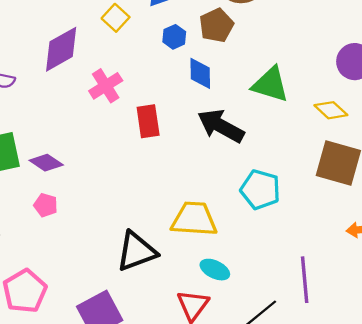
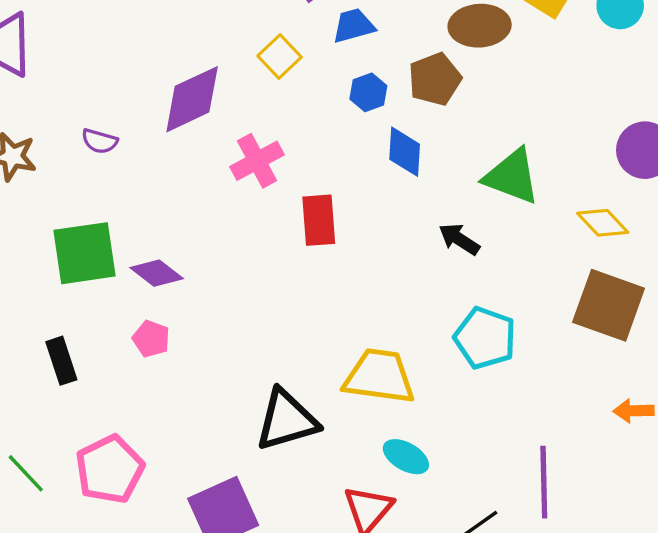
black arrow: (221, 126) -> (459, 239), moved, size x0.6

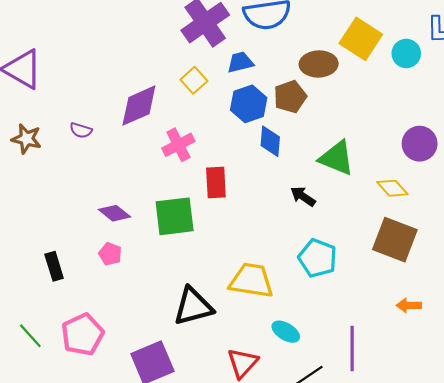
blue hexagon: (368, 92) -> (249, 104), size x1.6
green square: (84, 253) -> (175, 216), moved
cyan ellipse: (406, 457) -> (286, 332), moved

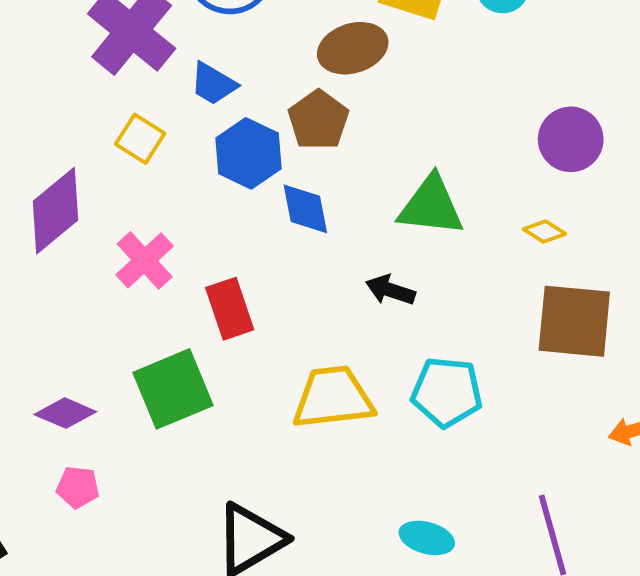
blue trapezoid: (240, 62) -> (213, 84), turned -120
yellow diamond: (392, 188) -> (545, 232), size x0.7
yellow trapezoid: (251, 281) -> (333, 398), moved

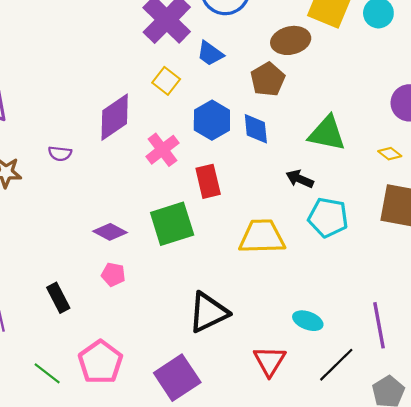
blue hexagon: (249, 153) -> (212, 120), moved
cyan pentagon: (447, 392) -> (328, 217), moved

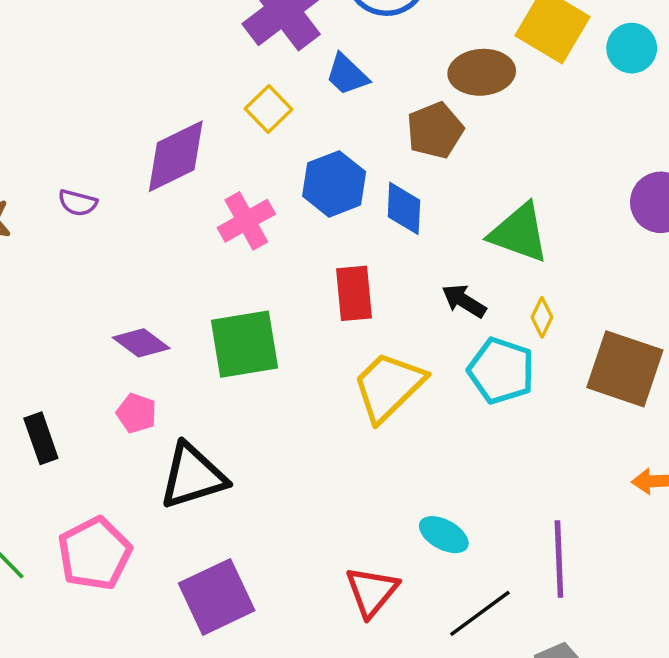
yellow diamond: (390, 154) -> (542, 317), moved, turned 70
red rectangle: (208, 181) -> (354, 293), moved
yellow trapezoid: (262, 237) -> (388, 386), turned -51
black triangle: (208, 312) -> (193, 476), moved

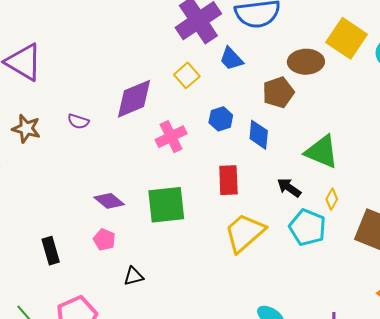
blue hexagon: (334, 184) -> (221, 119), size x0.7
black triangle: (193, 476) -> (133, 276), size x0.5

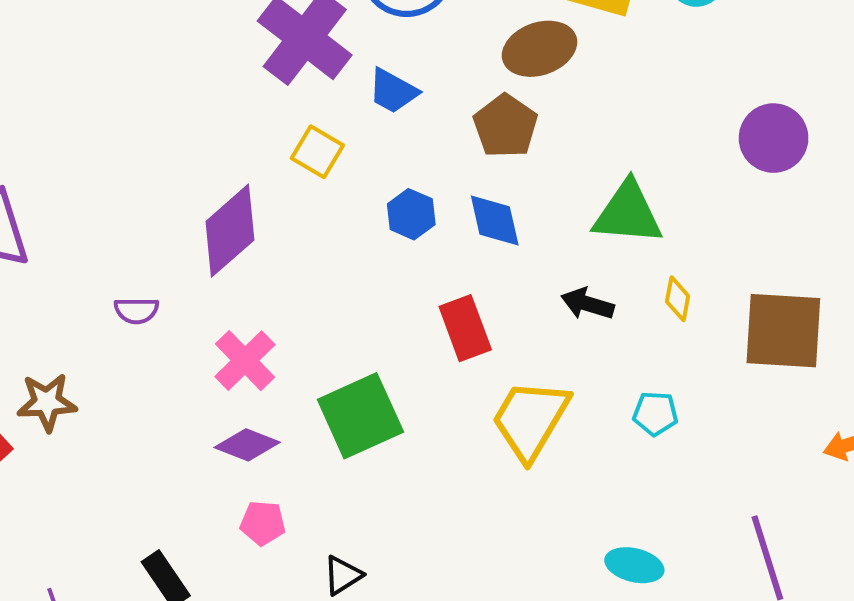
brown star: (26, 129) -> (47, 402), moved
pink cross: (171, 137) -> (245, 361), moved
cyan pentagon: (307, 227) -> (655, 413), moved, size x0.6

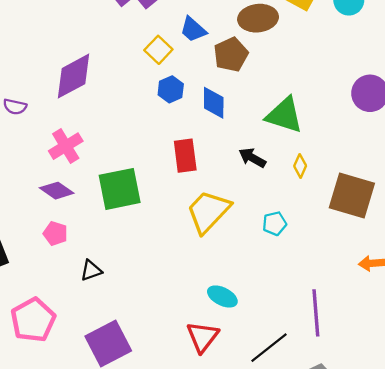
blue trapezoid: (393, 91) -> (193, 29), moved
yellow square: (317, 152) -> (158, 50), moved
cyan pentagon: (655, 413) -> (275, 223), turned -30
cyan ellipse: (634, 565) -> (222, 296), moved

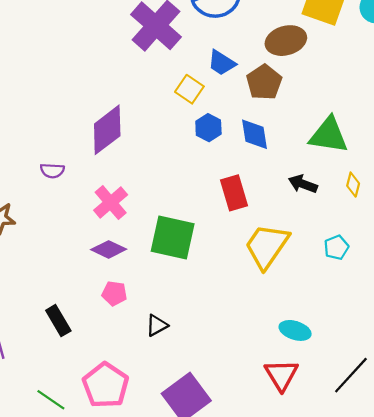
green square: (120, 189) -> (173, 238), turned 33

